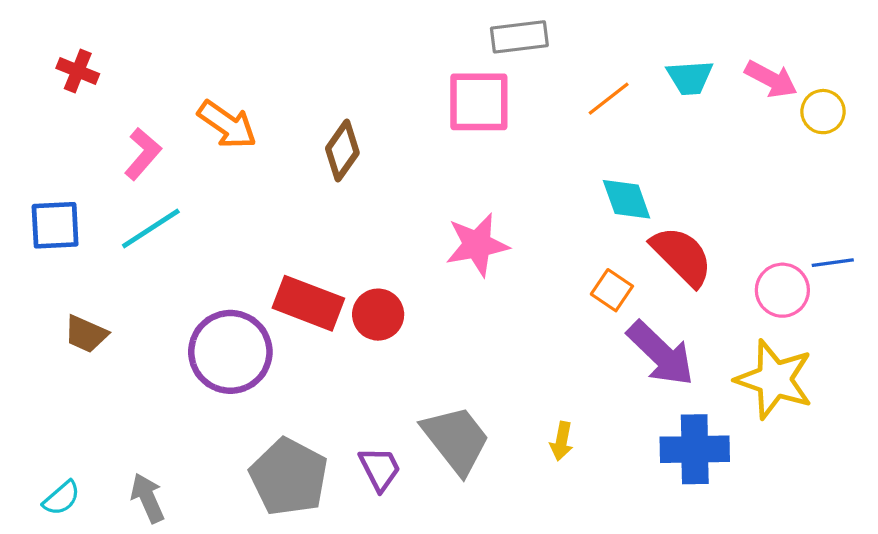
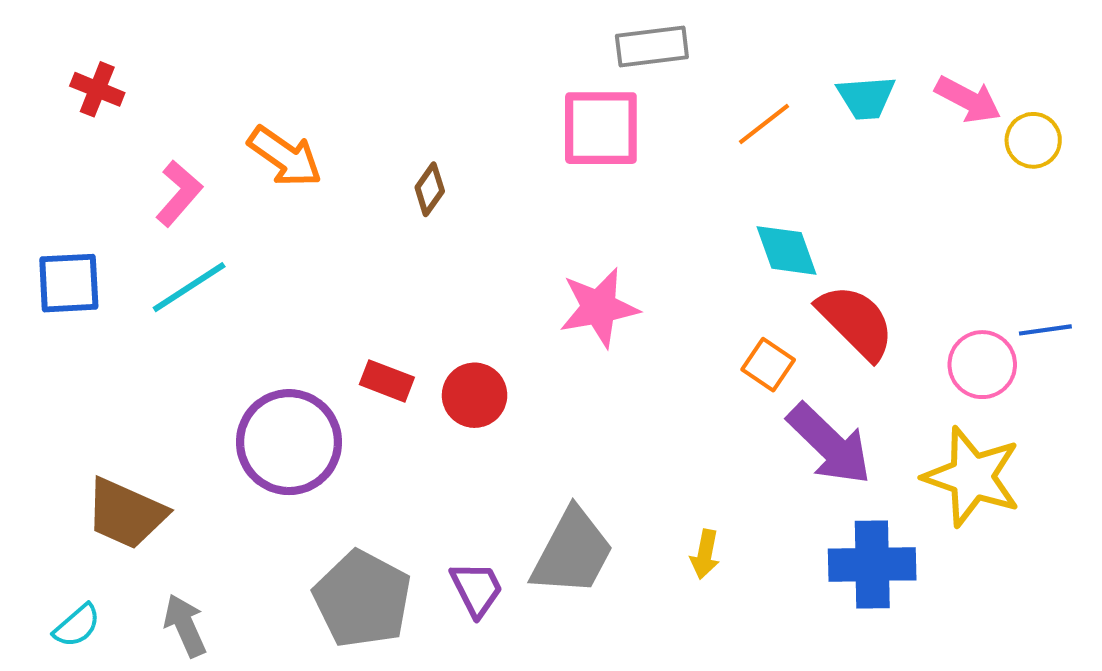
brown diamond: (342, 151) -> (430, 189), size x0.7
red rectangle: (308, 303) -> (387, 381), size x0.6
brown trapezoid: (86, 334) -> (126, 513), moved, size x1.5
gray trapezoid: (456, 440) -> (572, 552), turned 66

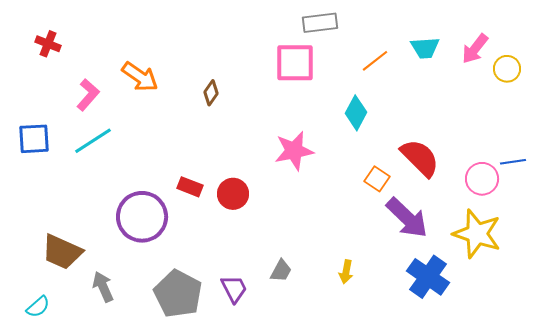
pink arrow: (968, 100) -> (475, 49), turned 100
cyan diamond: (787, 250) -> (356, 113), moved, turned 48
gray trapezoid: (572, 552) -> (281, 271), size x0.5
blue cross: (872, 564) -> (428, 277), turned 36
gray arrow: (185, 626) -> (103, 287), moved

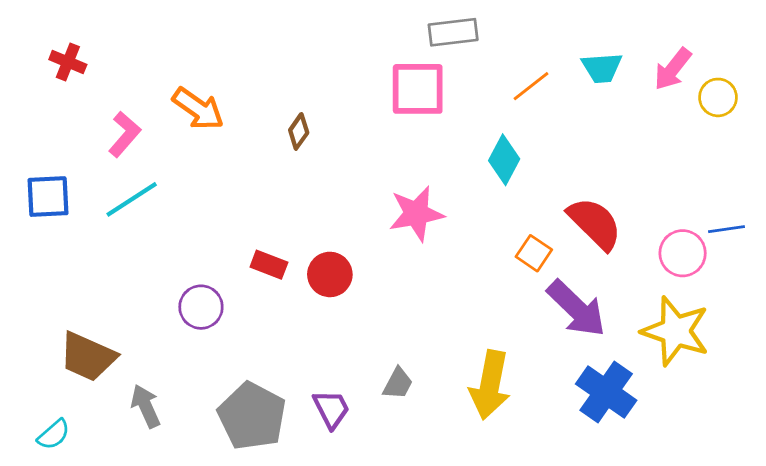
purple circle: (142, 217) -> (201, 307), size x0.6
yellow arrow: (346, 272) -> (490, 385), size x2.0

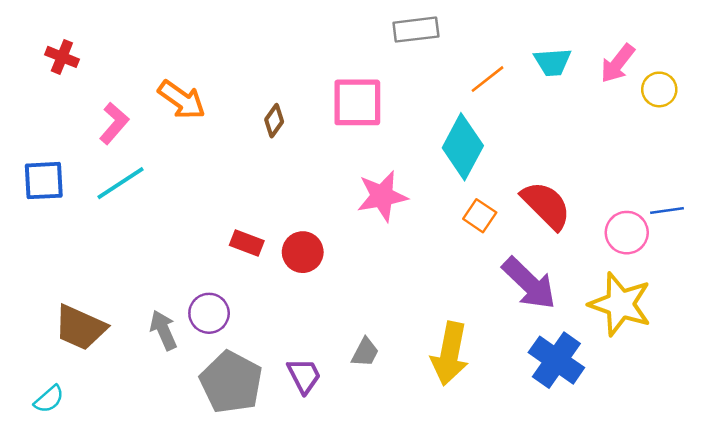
pink square: (418, 89) -> (357, 102), moved
cyan diamond: (504, 160) -> (463, 147), size x1.4
orange square: (534, 253) -> (480, 216), moved
purple circle: (201, 307) -> (209, 313), moved
gray arrow: (146, 406) -> (163, 330), moved

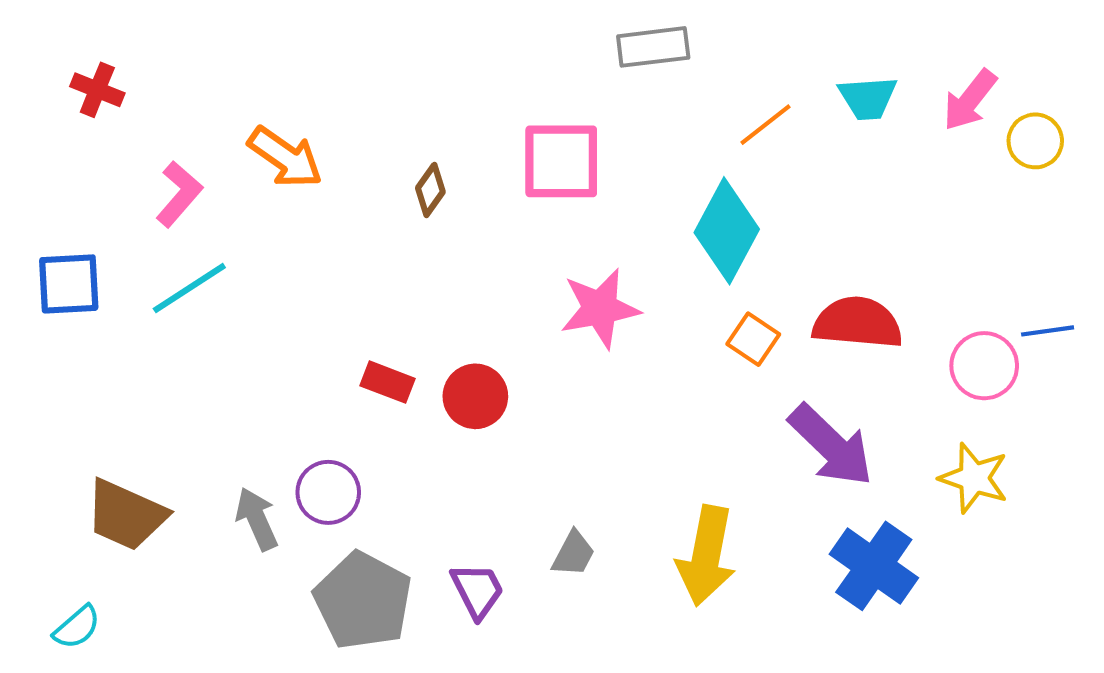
red semicircle: (546, 205) -> (857, 323), turned -40
yellow star: (620, 304) -> (974, 478), size x0.7

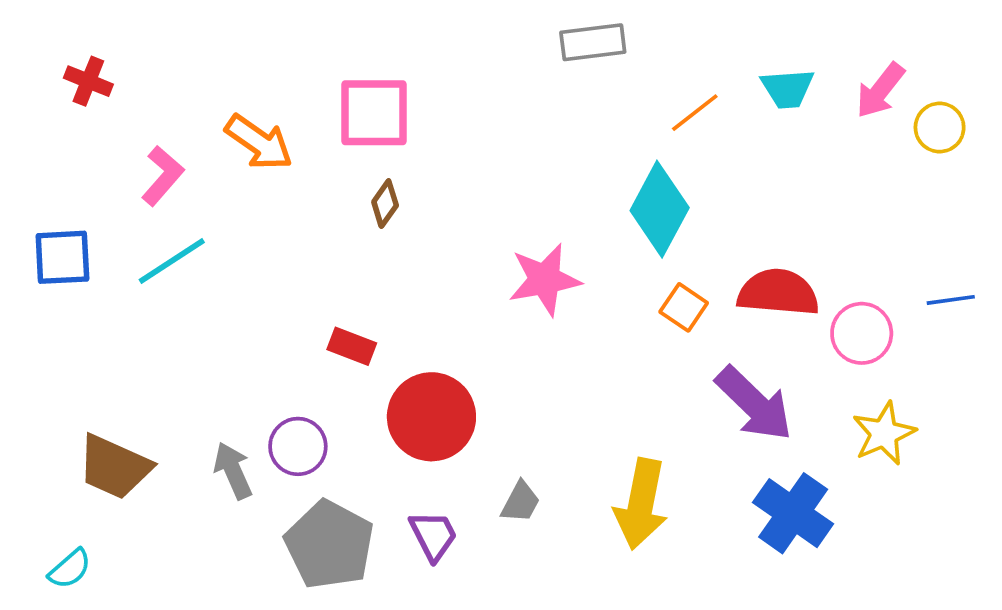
pink square: (561, 161) -> (374, 113), moved
brown diamond: (430, 190) -> (385, 204), moved
pink circle: (984, 366) -> (862, 333), moved
red circle: (475, 396) -> (431, 417), moved, size x1.5
yellow star: (974, 478) -> (884, 433), turned 30

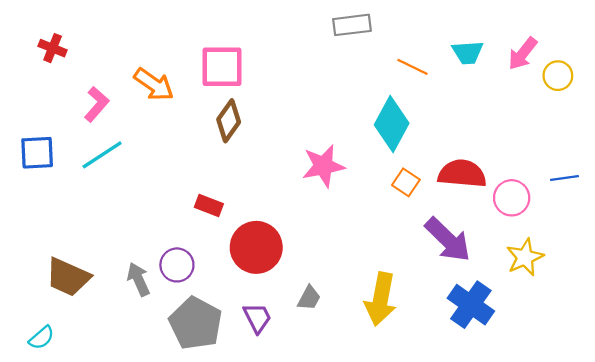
orange line: (695, 113) -> (413, 67), turned 64
brown diamond: (385, 204) -> (229, 121), size x1.5

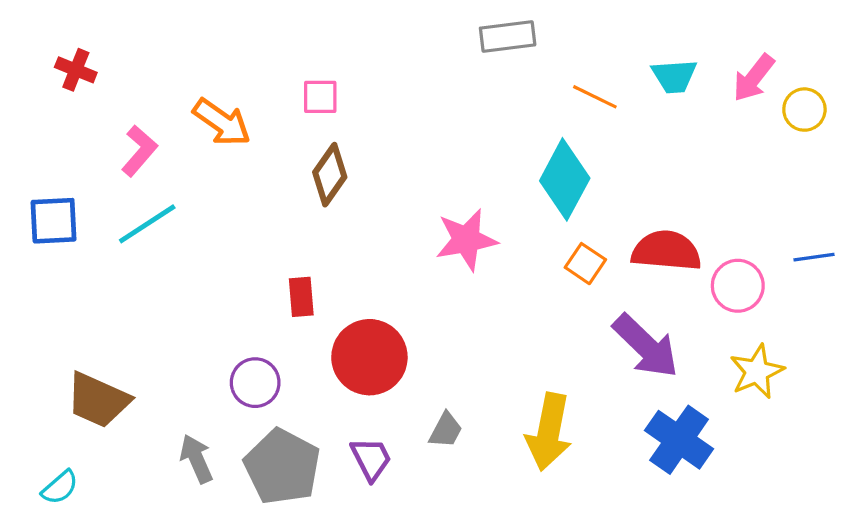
pink square: (222, 67) -> (320, 97), size x0.6
red rectangle: (209, 206) -> (301, 297), turned 64
gray arrow: (138, 279) -> (196, 459), moved

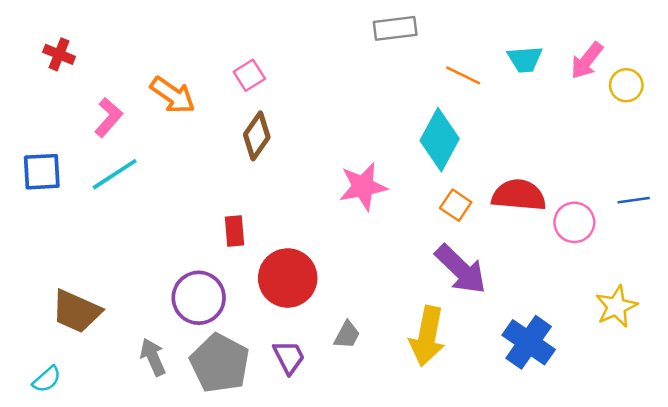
pink square: (320, 97) -> (249, 75), turned -32
purple arrow: (646, 346) -> (461, 269), moved
yellow star: (757, 371) -> (616, 306), moved
purple circle: (255, 383) -> (199, 298), size x1.4

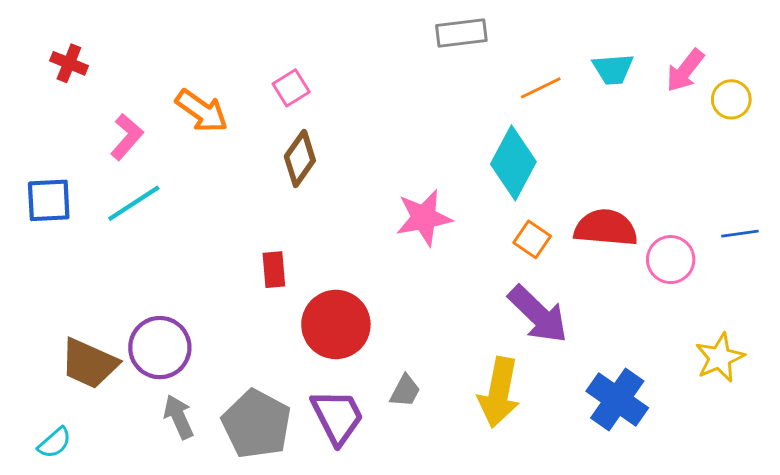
orange line: (463, 75) -> (541, 88), turned -52
purple circle: (199, 298) -> (160, 348), moved
purple trapezoid: (289, 357) -> (337, 417), size x1.4

